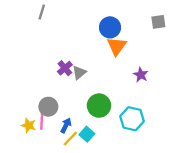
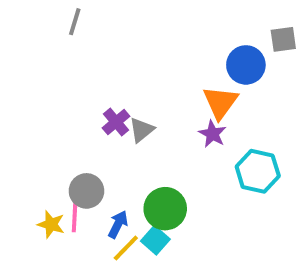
blue circle: (110, 27) -> (246, 65), moved
orange triangle: (117, 46) -> (220, 102), moved
purple star: (141, 75) -> (212, 134), moved
green circle: (99, 106) -> (165, 209), moved
cyan hexagon: (132, 119) -> (258, 171), moved

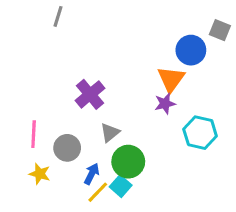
gray square: (283, 39) -> (220, 30), turned 30
purple cross: (116, 122) -> (90, 94), size x1.4
gray triangle: (142, 130) -> (110, 133), moved
purple star: (212, 134) -> (165, 104), turned 30
pink line: (75, 215) -> (34, 134), moved

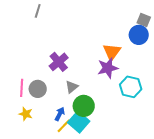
blue circle: (191, 50) -> (139, 35), moved
purple star: (165, 104) -> (108, 68), size x1.5
gray circle: (67, 148) -> (38, 89), moved
cyan square: (121, 186) -> (79, 122), size x1.5

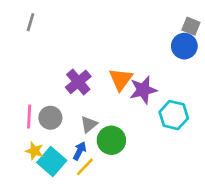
gray line: (38, 11) -> (31, 22), moved
orange triangle: (112, 52) -> (121, 79), moved
gray triangle: (72, 87) -> (89, 124), moved
cyan square: (79, 122) -> (52, 161), moved

